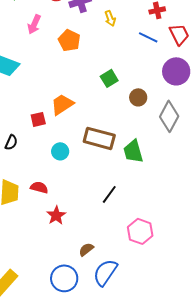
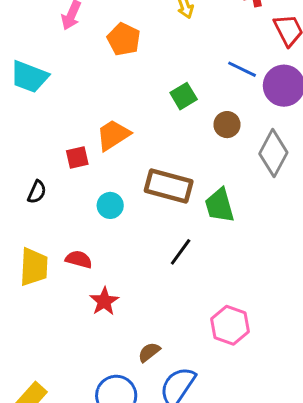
blue line: (148, 37) -> (242, 69), moved
black line: (109, 194) -> (181, 252), moved

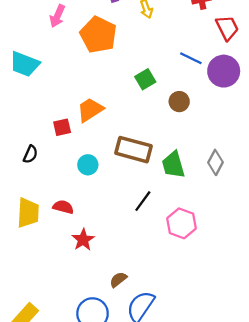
orange pentagon: (124, 39) -> (98, 35), size x1.4
gray diamond: (273, 153) -> (215, 162), moved, size x0.7
pink hexagon: (230, 325) -> (182, 223), moved

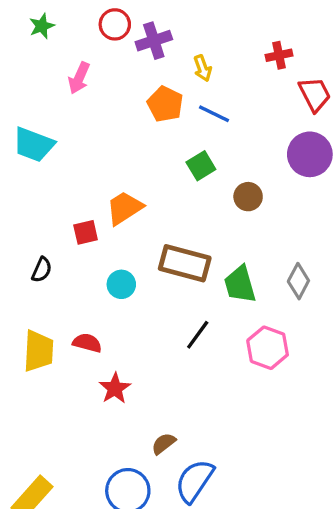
orange pentagon: (98, 35) -> (165, 104), moved, size x0.7
blue line: (191, 58) -> (214, 114), moved
pink hexagon: (182, 223) -> (268, 348), moved

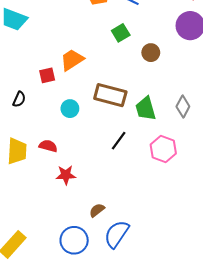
red star: (115, 388) -> (66, 175), turned 30

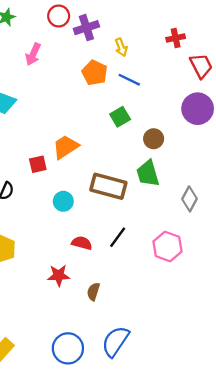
green trapezoid: (146, 109) -> (148, 173), moved
red semicircle: (48, 146) -> (82, 243), moved
brown semicircle: (97, 210) -> (93, 292), moved, turned -35

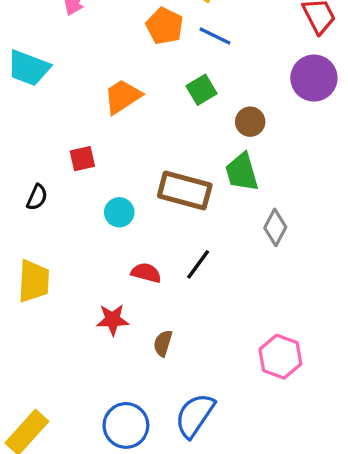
orange trapezoid: (66, 147) -> (123, 96), moved
gray diamond: (190, 199) -> (275, 227), moved
pink hexagon: (168, 246) -> (280, 357), moved

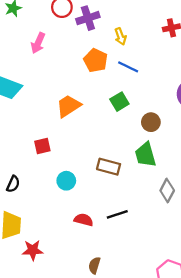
brown rectangle: (185, 190) -> (109, 167), size x0.7
black semicircle: (37, 197) -> (13, 184), moved
black line: (198, 264) -> (117, 214), turned 36
red star: (113, 320) -> (33, 250), moved

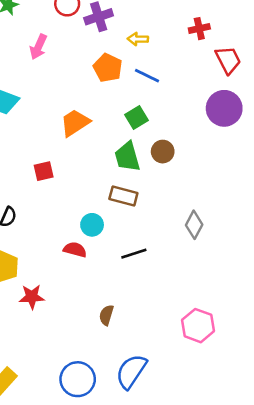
yellow arrow: (120, 36) -> (138, 39), turned 112
brown circle: (151, 122) -> (163, 152), moved
green trapezoid: (145, 155) -> (127, 157), moved
cyan circle: (66, 181) -> (92, 225), moved
red semicircle: (84, 220) -> (75, 250), moved

